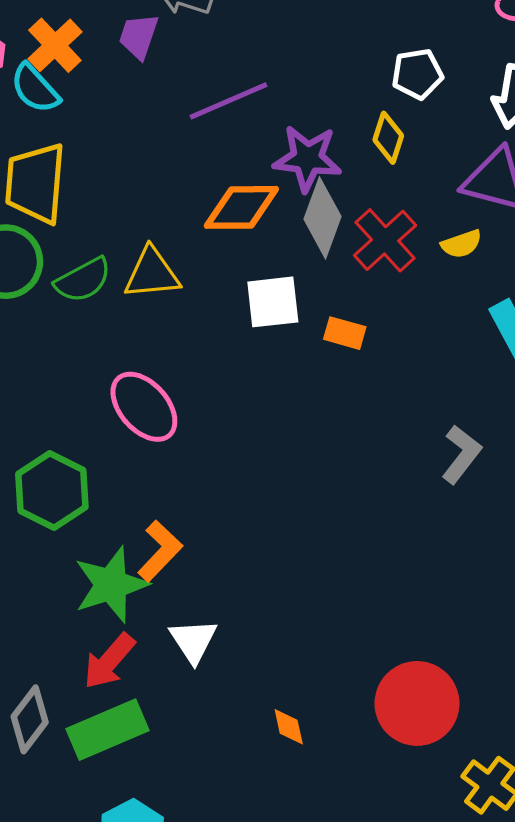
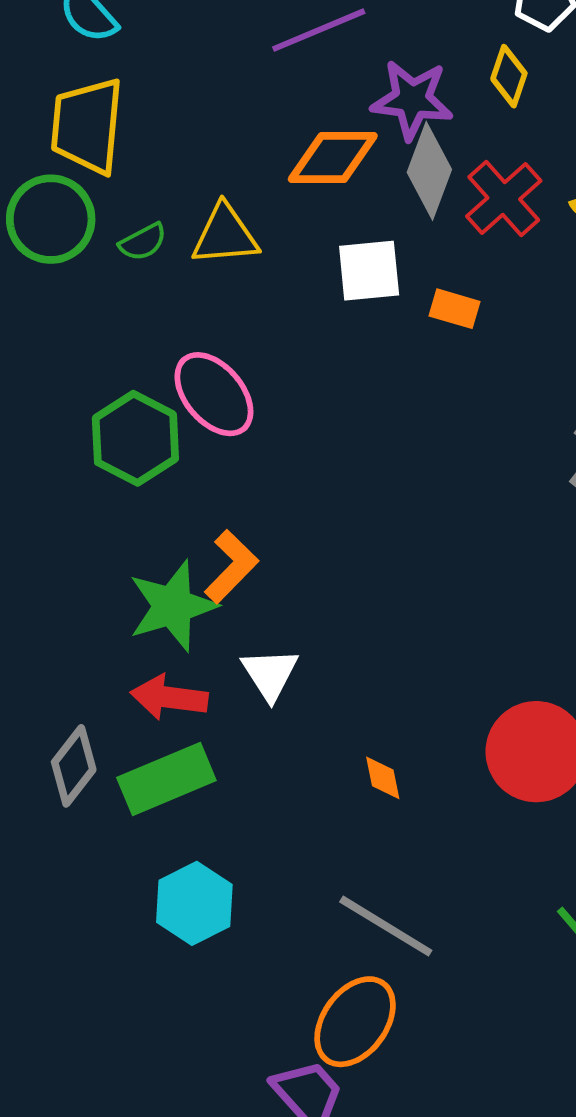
green semicircle: (83, 280) -> (143, 242), size x0.7
green hexagon: (52, 490) -> (135, 438), moved
red arrow: (109, 661) -> (169, 697), turned 56

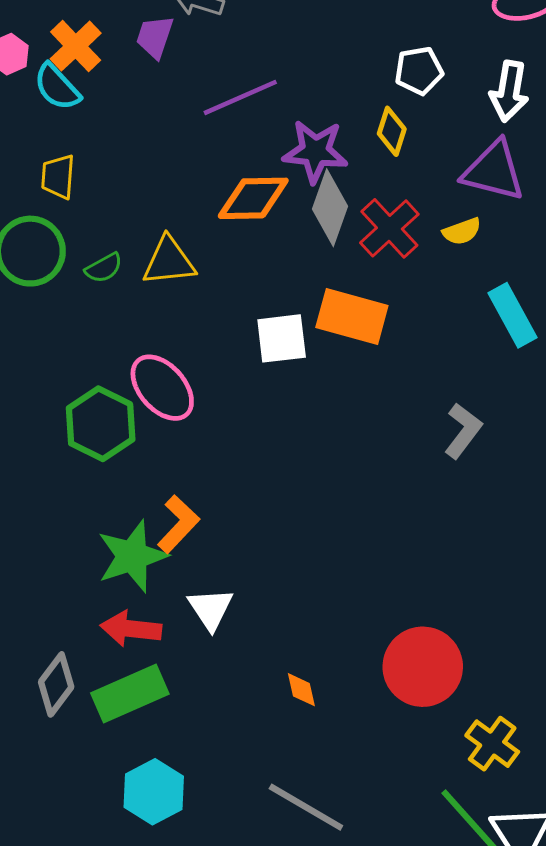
yellow trapezoid: (87, 126) -> (58, 177), size x0.6
white square: (369, 271) -> (282, 338), moved
orange rectangle: (455, 309) -> (352, 317), size x1.8

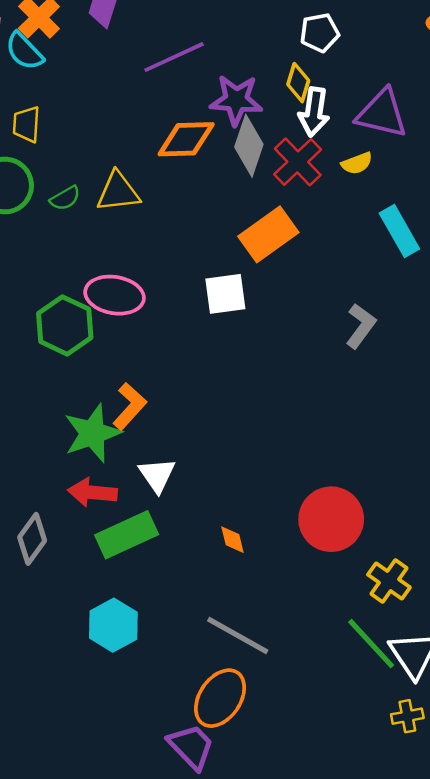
white arrow: (509, 91) -> (314, 112), moved
orange rectangle: (352, 317) -> (268, 234), turned -50
white square: (282, 338) -> (225, 294), moved
pink ellipse: (162, 388) -> (115, 295), turned -38
green rectangle: (130, 694) -> (127, 535), moved

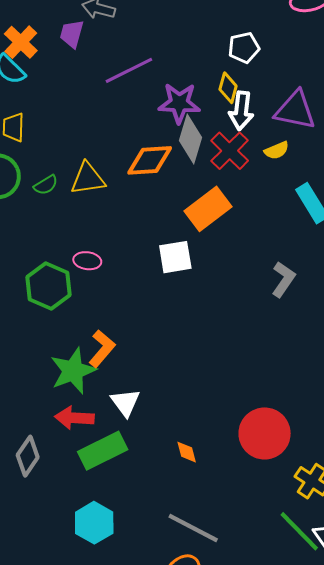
orange diamond: (186, 139) -> (150, 160), moved
pink ellipse: (115, 295) -> (87, 261), size x0.6

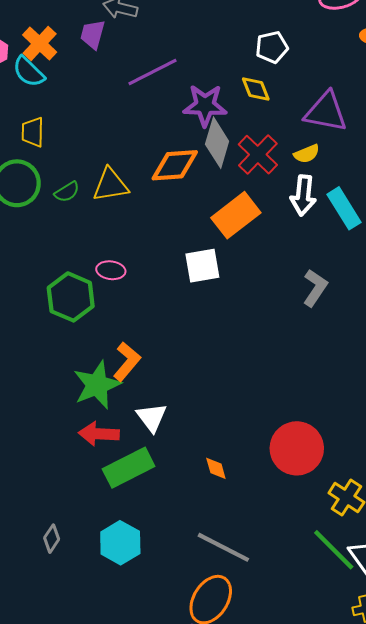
yellow diamond: (228, 88) -> (256, 89), turned -36
white arrow: (241, 111) -> (303, 195), moved
gray diamond: (28, 456) -> (52, 539), moved, size x0.7

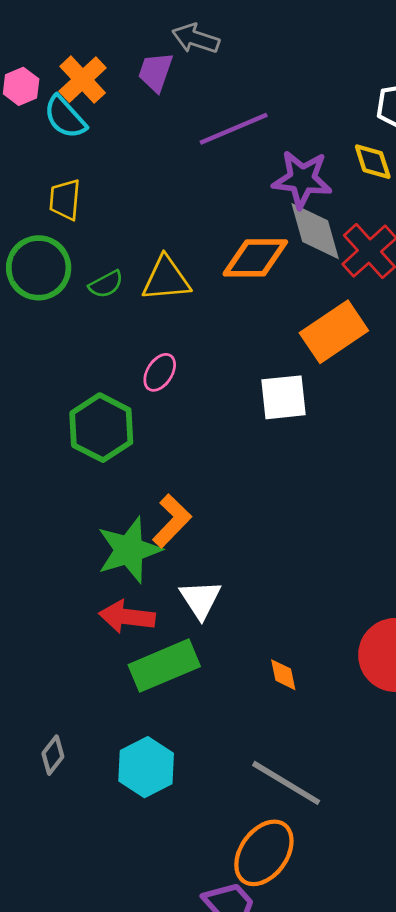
gray diamond: (217, 143) -> (315, 231), turned -36
pink ellipse: (111, 270) -> (160, 372), moved, turned -68

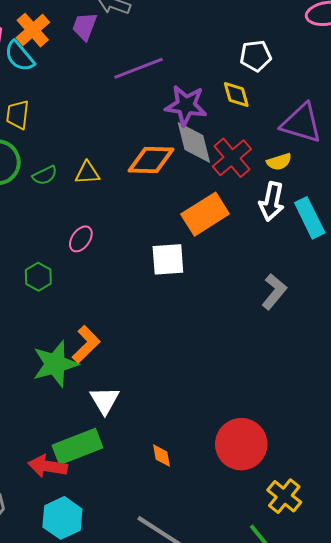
yellow triangle: (166, 279) -> (87, 173), size x0.7
green hexagon: (101, 428) -> (38, 277), size x0.6
red arrow: (127, 617) -> (48, 466), moved

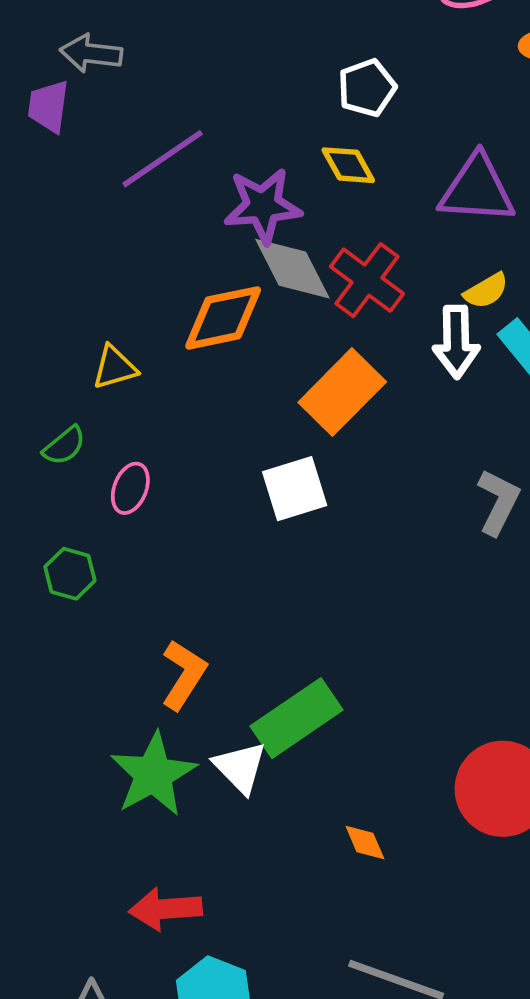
yellow semicircle: (279, 162) -> (486, 291), moved
green semicircle: (45, 175) -> (64, 446), moved
green star: (55, 364) -> (153, 774), moved
green rectangle: (78, 447) -> (296, 718), moved

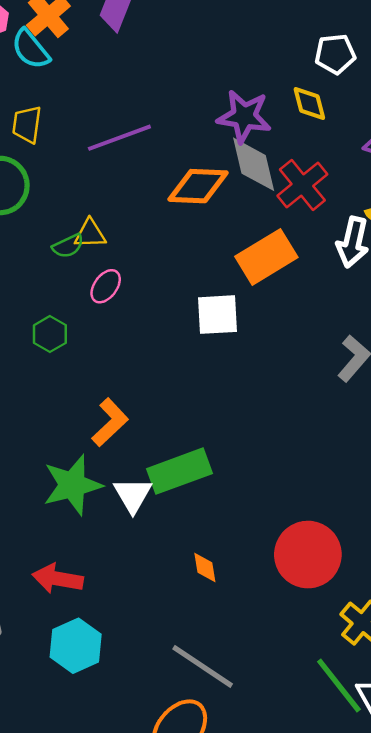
purple line: (163, 159) -> (119, 138), moved
yellow triangle: (115, 367) -> (90, 234), moved

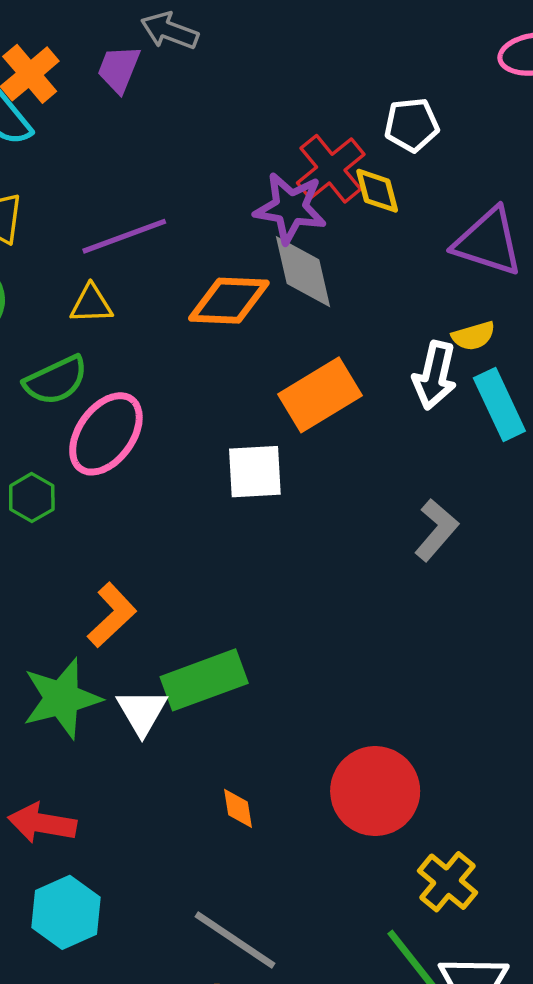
red cross: (302, 185) -> (331, 169), moved
yellow triangle: (90, 234) -> (91, 304), moved
green semicircle: (68, 246) -> (56, 380), size x1.5
pink ellipse: (106, 286) -> (106, 434), size x1.8

